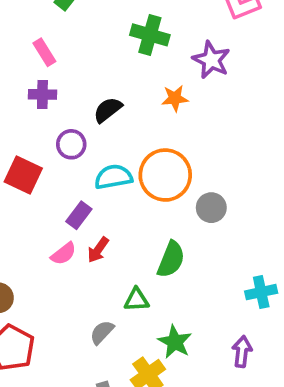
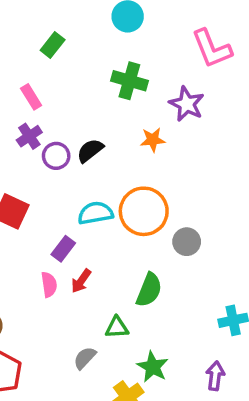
purple cross: (42, 94) -> (29, 136), turned -35
purple circle: (71, 144) -> (56, 156), moved
pink semicircle: (64, 254) -> (49, 285), turned -60

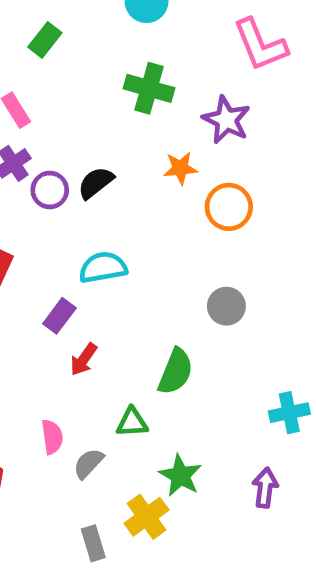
orange circle: (144, 211) -> (229, 207), moved, size x0.7
pink semicircle: (49, 285) -> (52, 437), moved

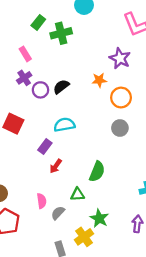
green cross: (149, 88) -> (61, 33), moved, turned -30
gray circle: (226, 306) -> (120, 128), moved

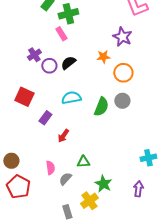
pink rectangle: (25, 54) -> (61, 34), moved
purple rectangle: (45, 146) -> (45, 118), moved
green semicircle: (97, 172) -> (101, 107), moved

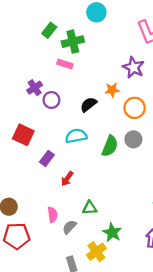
pink rectangle: (61, 34) -> (65, 64), turned -40
black semicircle: (68, 63) -> (89, 104), moved
red pentagon: (18, 187) -> (17, 236), turned -30

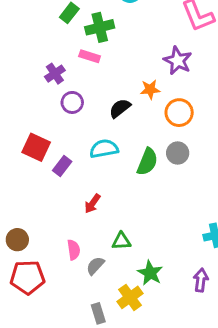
purple cross: (35, 88) -> (55, 74), moved
purple rectangle: (47, 158) -> (62, 166), moved

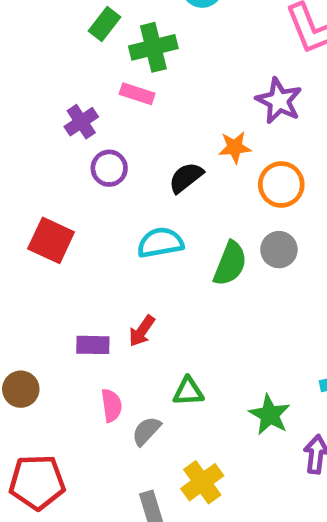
purple rectangle: (62, 166) -> (93, 345), moved, turned 54
green star: (150, 273) -> (270, 415), moved
red pentagon: (27, 277) -> (37, 482), moved

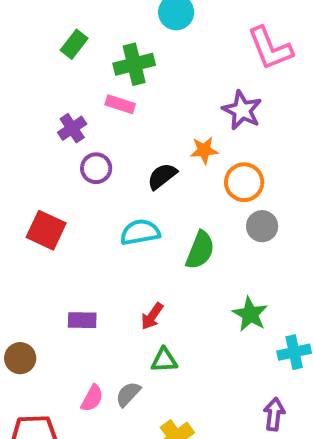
green rectangle: (105, 24) -> (74, 44), moved
gray circle: (279, 250) -> (262, 226), moved
red arrow: (142, 331) -> (152, 316), moved
pink semicircle: (111, 405) -> (92, 398), moved, turned 36
green star: (270, 415) -> (250, 314), moved

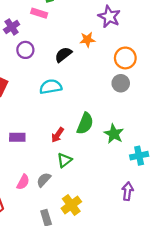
orange circle: (244, 182) -> (125, 58), moved
green semicircle: (200, 250) -> (85, 123), moved
green triangle: (164, 360) -> (64, 160), turned -35

